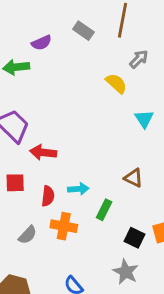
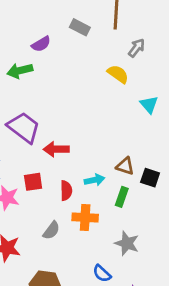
brown triangle: (133, 178) -> (125, 166), moved
black square: (135, 238) -> (150, 178), moved
gray star: (126, 272) -> (127, 243), moved

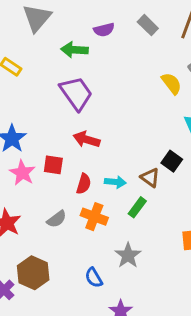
purple trapezoid: (24, 127) -> (76, 93), moved
black square: (150, 178) -> (172, 161), moved

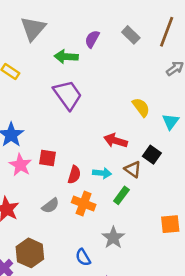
purple semicircle: (104, 30) -> (92, 39), turned 132
yellow semicircle: (172, 83) -> (141, 107), moved
red arrow: (87, 139) -> (116, 141), moved

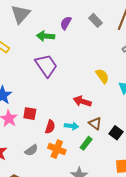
black square: (152, 155) -> (116, 133), moved

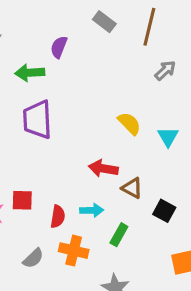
gray rectangle: (96, 20) -> (104, 22), moved
purple trapezoid: (46, 66) -> (37, 120), turned -140
brown triangle: (95, 123) -> (132, 188), moved

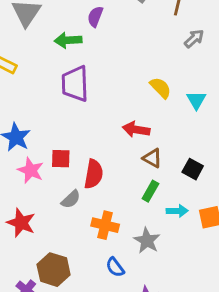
brown triangle: (132, 188) -> (152, 158), moved
cyan arrow: (92, 210) -> (177, 211), moved
red semicircle: (58, 217) -> (94, 174), size x1.4
orange cross: (74, 251) -> (105, 225), moved
gray semicircle: (33, 258) -> (71, 199), moved

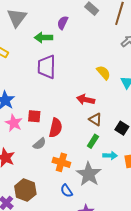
gray star: (147, 241) -> (89, 174), size x1.4

